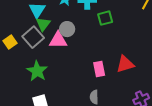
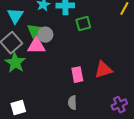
green triangle: (43, 24) -> (34, 31), moved
green star: (37, 71) -> (15, 63), moved

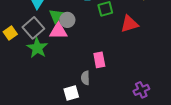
red triangle: (103, 70) -> (129, 24), moved
gray semicircle: (72, 103) -> (85, 78), moved
white square: (18, 108) -> (71, 93), moved

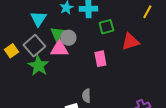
pink rectangle: (99, 60) -> (100, 59), moved

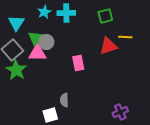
yellow line: (147, 12) -> (125, 37), moved, turned 64
green square: (106, 27) -> (105, 16), moved

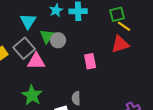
yellow line: (125, 37) -> (124, 26), moved, turned 32
pink triangle: (37, 53) -> (36, 61), moved
green star: (16, 70) -> (32, 95), moved

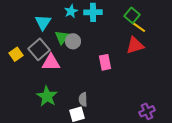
green square: (117, 14) -> (132, 15), turned -35
gray semicircle: (76, 98) -> (83, 99), moved

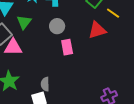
yellow line: (139, 27) -> (113, 13), moved
gray circle: (73, 41) -> (57, 26), moved

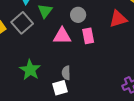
pink triangle: (13, 47) -> (62, 36), moved

